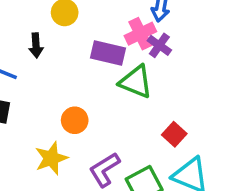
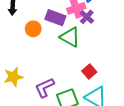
orange circle: (75, 120) -> (33, 29), moved

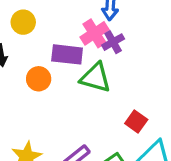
purple cross: (87, 17) -> (113, 42), turned 32

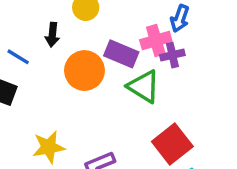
orange circle: (39, 79) -> (84, 71), size x1.5
red square: (136, 121) -> (172, 144), size x1.6

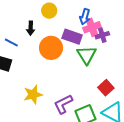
blue arrow: (180, 19) -> (85, 17), moved
green triangle: (144, 87) -> (87, 55), turned 30
red square: (172, 144) -> (106, 88), size x0.7

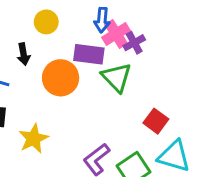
yellow star: (33, 95) -> (33, 139), moved

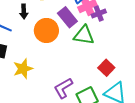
purple rectangle: (89, 54) -> (67, 17), turned 36
green triangle: (117, 77) -> (84, 35), turned -45

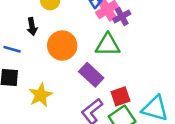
purple rectangle: (67, 17) -> (91, 75), moved
red square: (106, 68) -> (120, 96), moved, turned 35

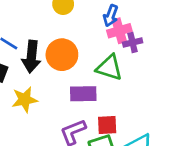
black arrow: (32, 27) -> (31, 57), moved, size x1.6
purple rectangle: (91, 75) -> (83, 94), turned -60

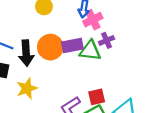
purple cross: (133, 42) -> (107, 40), moved
purple rectangle: (83, 94) -> (72, 46), moved

